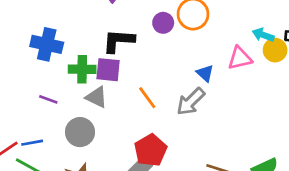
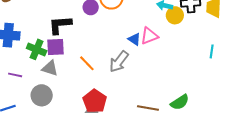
pink triangle: (240, 58) -> (149, 36), moved
green cross: (82, 69) -> (37, 49), turned 30
blue triangle: (205, 73) -> (134, 39), moved

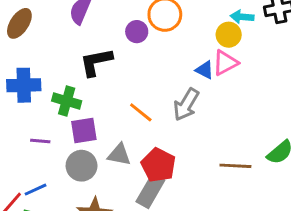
yellow circle: (175, 15) -> (229, 35), moved
purple square: (56, 47) -> (84, 131), moved
gray triangle: (50, 68) -> (119, 155), moved

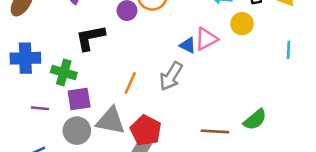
yellow circle: (229, 35) -> (242, 24), moved
orange line: (141, 112) -> (130, 83), turned 75
gray triangle: (119, 155) -> (111, 121), size x1.4

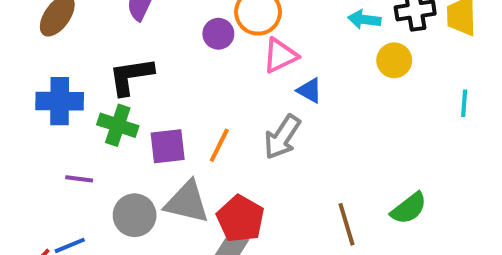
black L-shape: (90, 38) -> (131, 76), moved
pink triangle: (206, 39) -> (280, 56), moved
purple square: (79, 99) -> (168, 146), moved
brown line: (215, 131) -> (347, 224), turned 68

